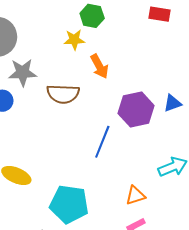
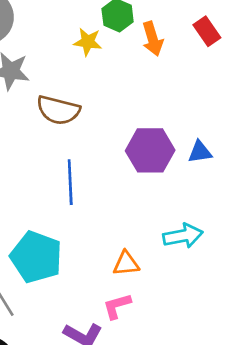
red rectangle: (160, 14) -> (207, 31), turned 35
orange arrow: (99, 66) -> (153, 39), moved
blue line: (102, 142) -> (70, 182), moved, turned -36

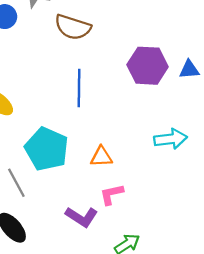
orange triangle: (126, 264) -> (101, 157), moved

